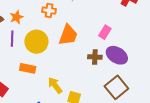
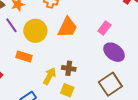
purple line: (12, 39) -> (11, 25), turned -42
brown cross: (95, 57) -> (69, 68), moved
yellow arrow: (55, 85) -> (50, 76), turned 60

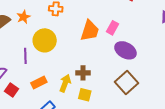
purple line: (11, 25) -> (25, 56), moved, turned 42
orange trapezoid: (67, 27) -> (90, 31), moved
orange rectangle: (24, 57) -> (39, 82), moved, turned -35

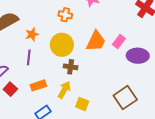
orange star: (23, 17) -> (32, 34), moved
yellow circle: (45, 40) -> (62, 45), moved
purple ellipse: (125, 50) -> (138, 56), moved, turned -35
brown cross: (83, 73) -> (71, 67), moved

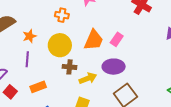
purple ellipse: (138, 56) -> (114, 67), moved
yellow arrow: (64, 90) -> (88, 78), moved, turned 42

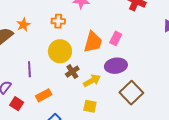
orange star: (30, 36) -> (23, 25), moved
brown cross: (70, 67) -> (72, 72), turned -32

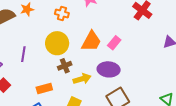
orange rectangle: (44, 95) -> (44, 89), moved

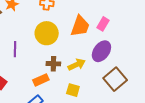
brown cross: (65, 66) -> (53, 64), moved, turned 32
purple ellipse: (109, 69) -> (101, 51), turned -50

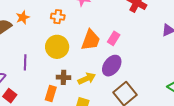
orange rectangle: (41, 80) -> (51, 93), turned -49

